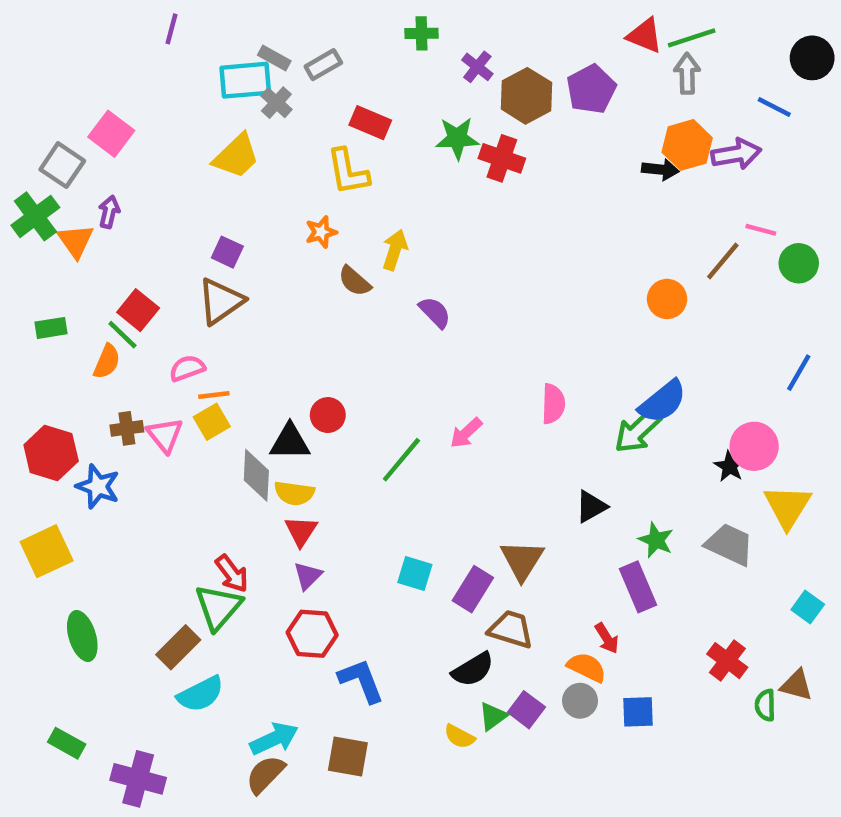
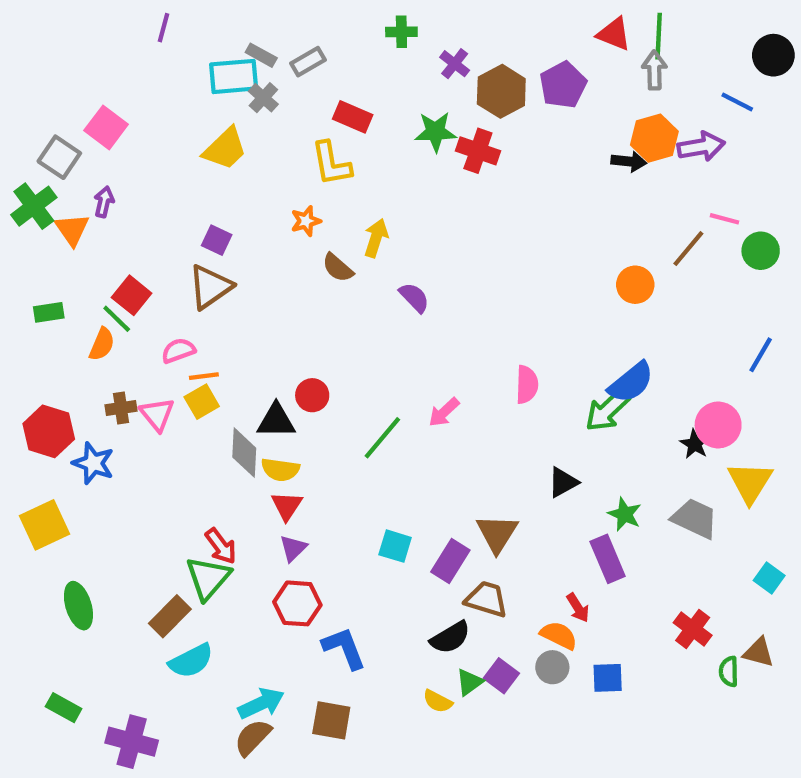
green line: (692, 38) -> (659, 36), turned -69

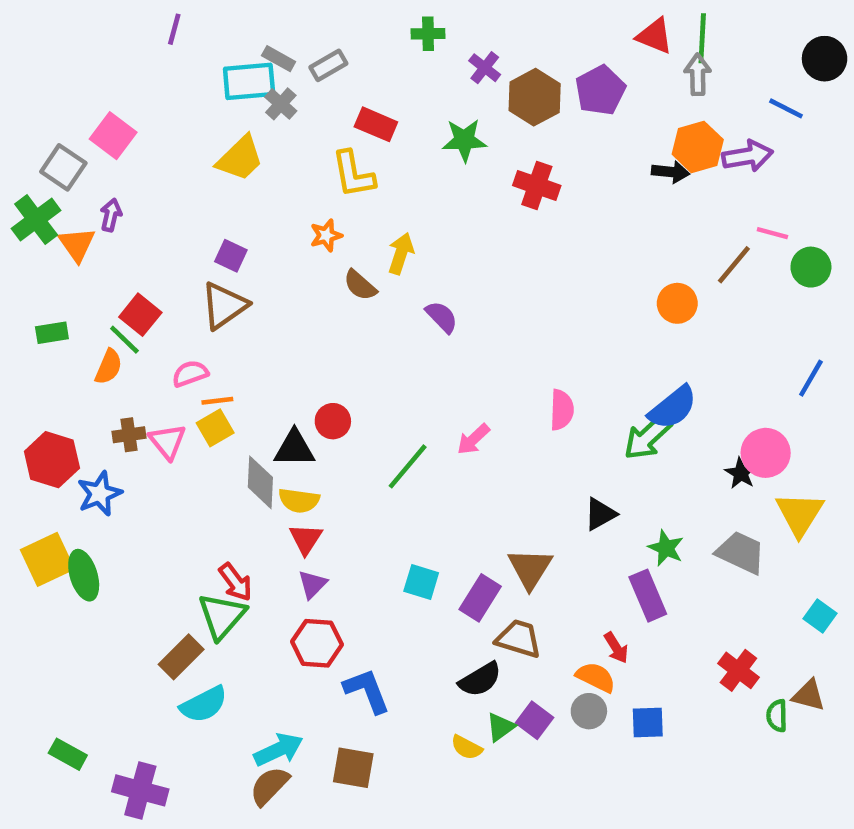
red cross: (478, 151) -> (537, 186), moved
blue star: (93, 463) -> (100, 494), turned 30
green ellipse: (78, 606) -> (84, 575), moved

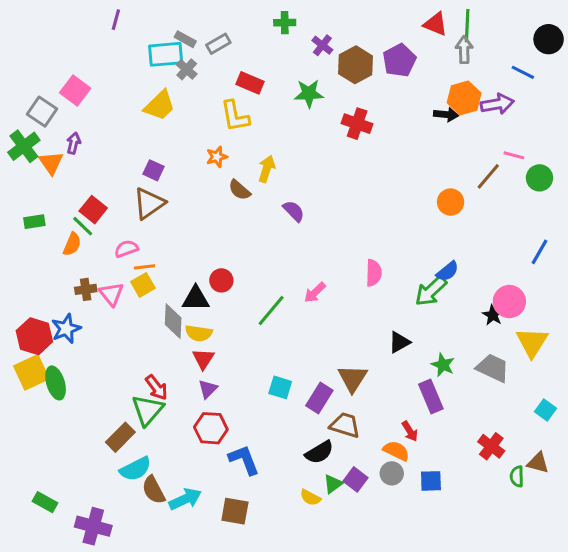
blue semicircle: (673, 408) -> (448, 271), size x0.7
red hexagon: (52, 460) -> (34, 336), moved
brown semicircle: (269, 786) -> (154, 490), moved, turned -72

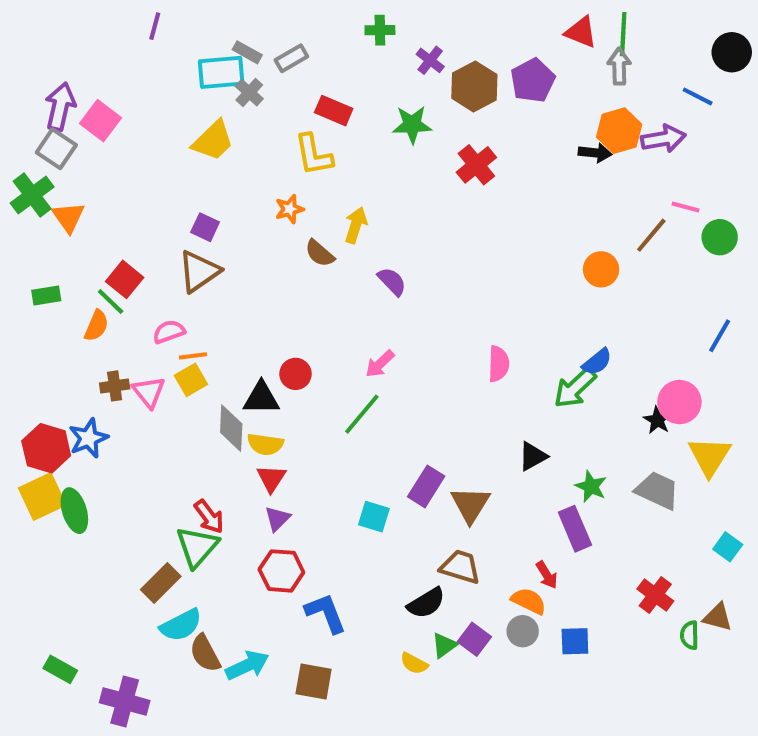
red cross: (357, 124) -> (476, 165), turned 32
purple arrow: (74, 143) -> (60, 107), moved, size x1.6
pink arrow: (315, 292) -> (380, 364), moved
purple rectangle: (319, 398) -> (426, 486), moved

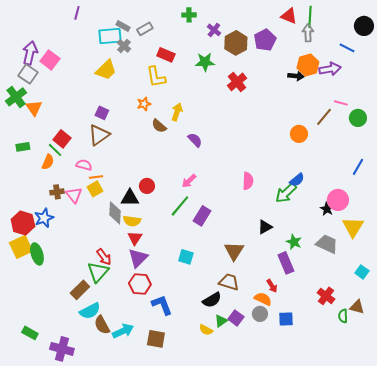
pink semicircle: (169, 332) -> (84, 165), turned 35
purple rectangle: (426, 486) -> (202, 216), moved
purple triangle: (277, 519) -> (138, 258), size x1.5

